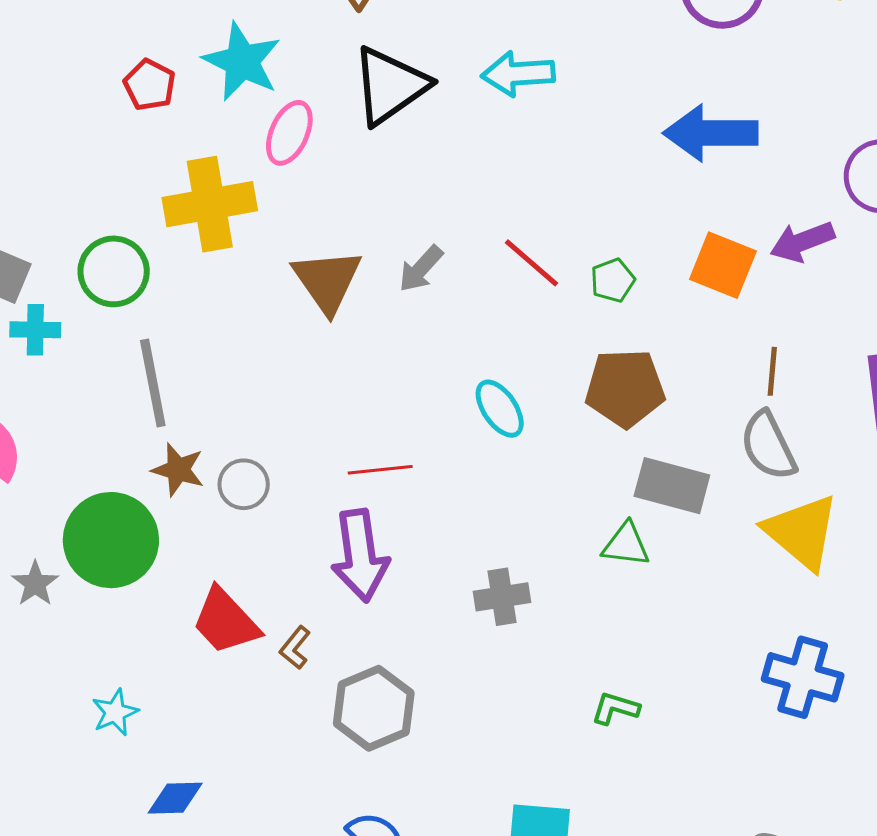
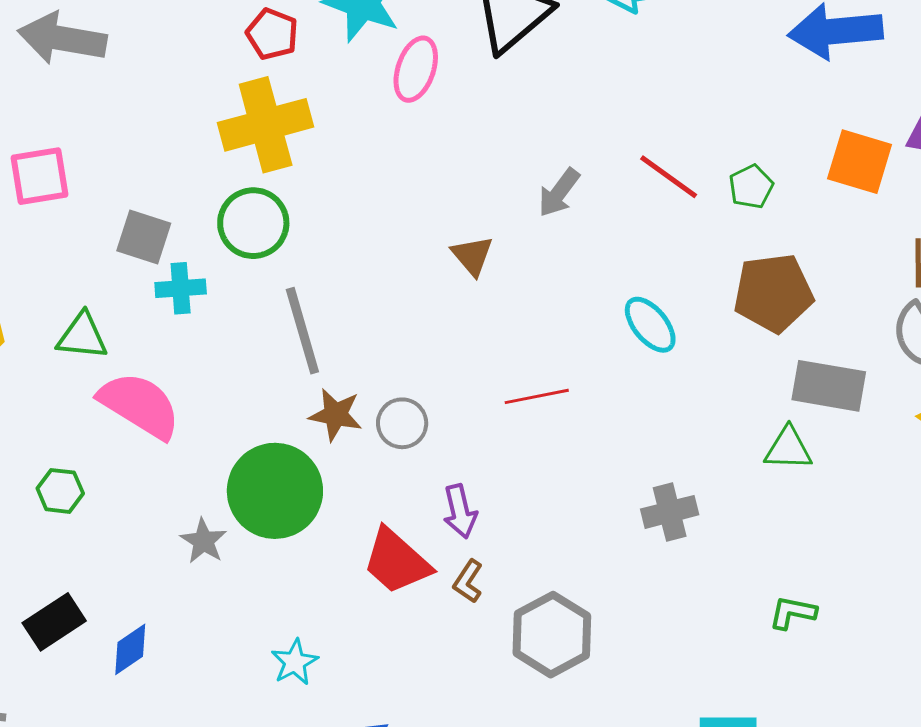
yellow cross: (210, 204) -> (266, 125), moved
brown triangle: (327, 281) -> (472, 256), moved, size x0.6
purple arrow: (360, 556) -> (460, 511), moved, size x0.6

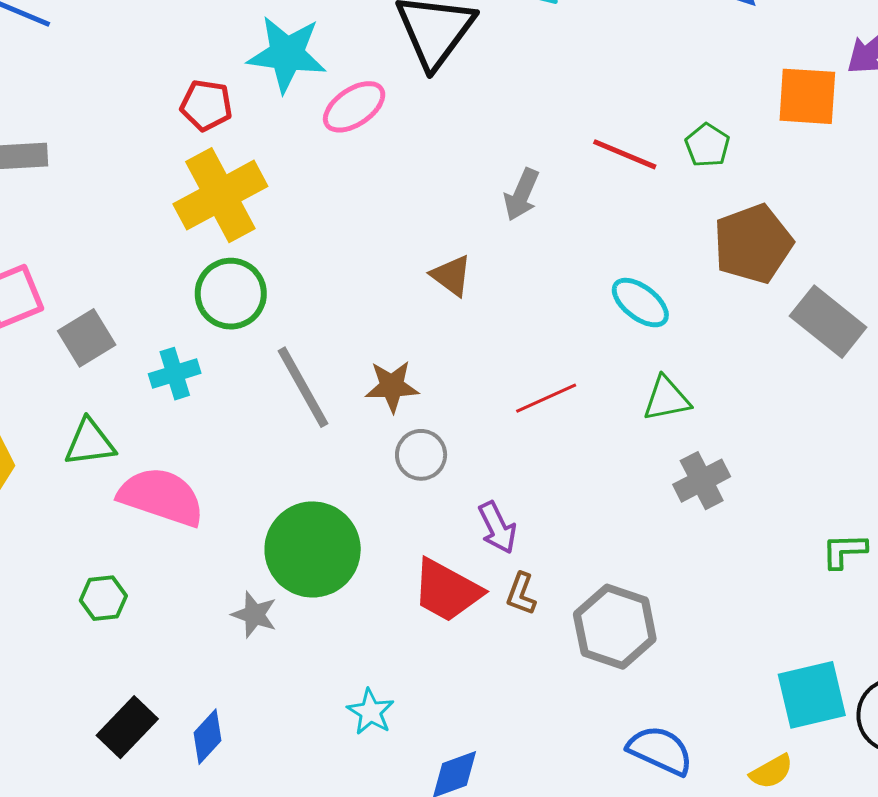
pink ellipse: (416, 69) -> (354, 107), turned 50
gray square: (144, 237) -> (87, 338), moved, turned -36
gray rectangle: (829, 386) -> (828, 322), turned 42
brown star: (336, 415) -> (392, 386), moved
green triangle: (788, 449) -> (666, 399), moved

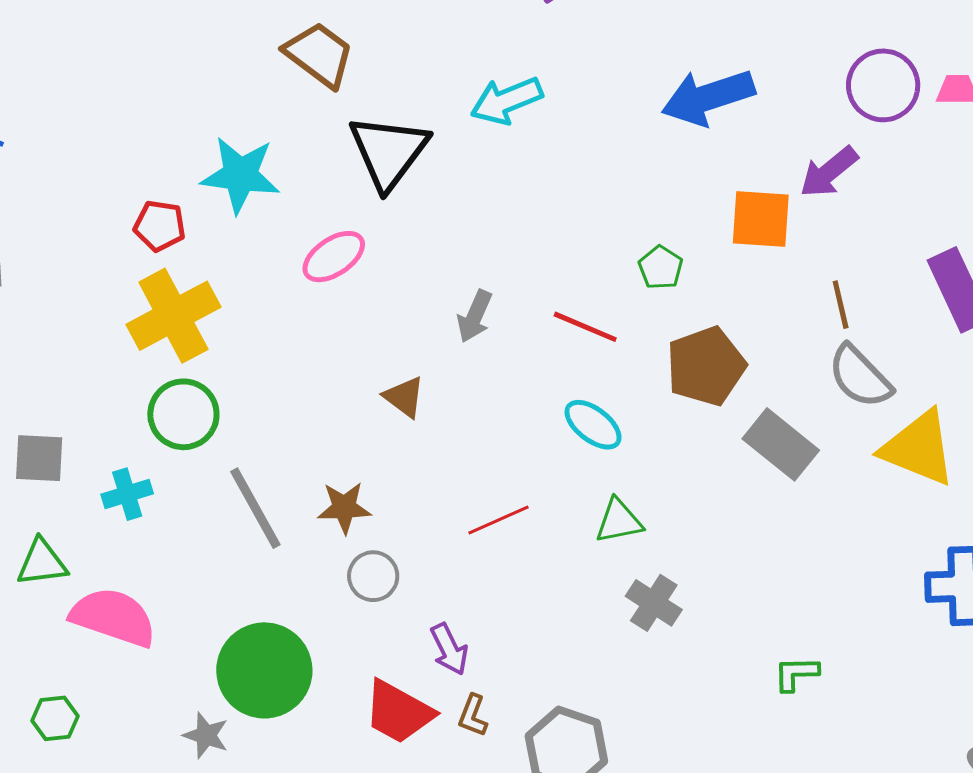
pink ellipse: (354, 107) -> (334, 257), moved
red line: (625, 154) -> (585, 327), moved
gray square: (87, 338) -> (39, 458), turned 34
gray cross: (702, 481) -> (654, 603), turned -30

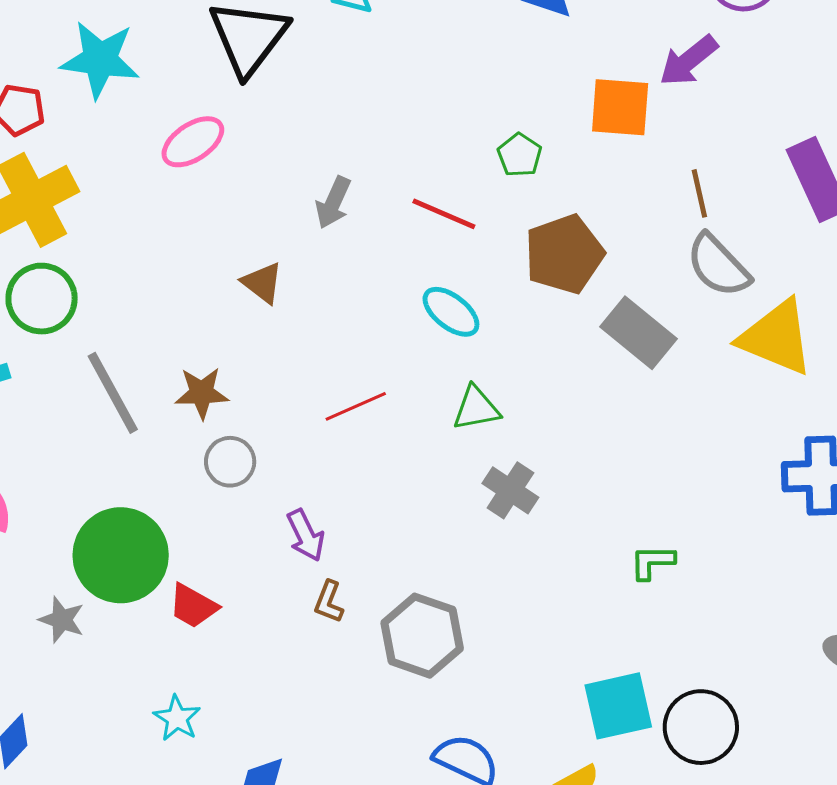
red trapezoid: (399, 712) -> (193, 606), moved, size x0.7

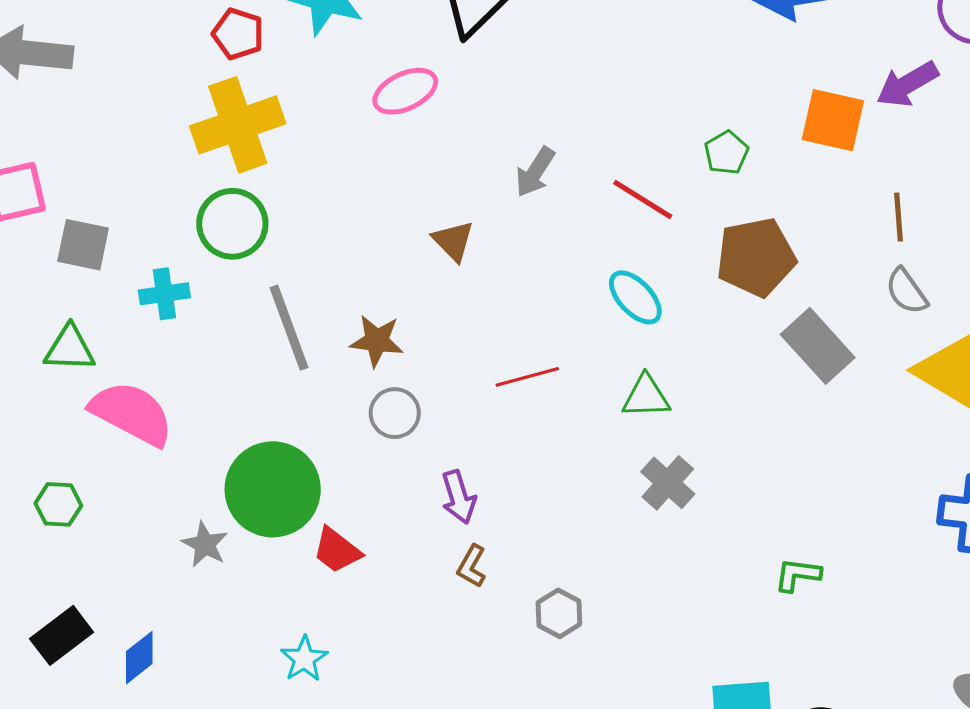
gray semicircle: (718, 266) -> (906, 291), size x0.7
gray hexagon: (422, 636) -> (559, 613), size x0.6

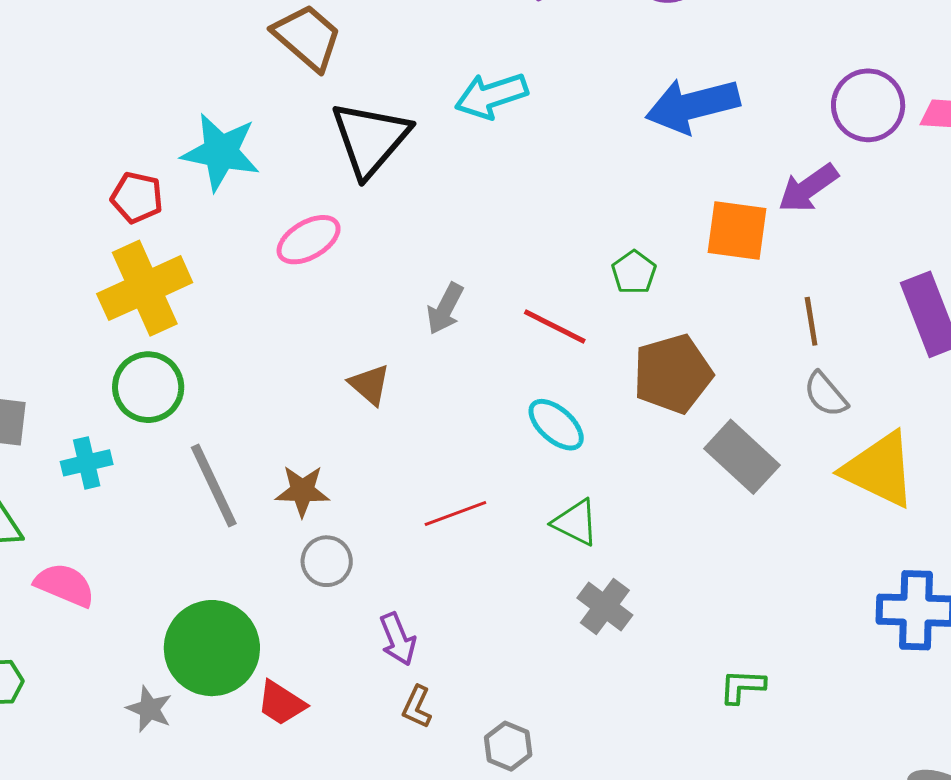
green triangle: (646, 397) -> (575, 522), turned 34
pink semicircle: (132, 413) -> (65, 585), size x0.7

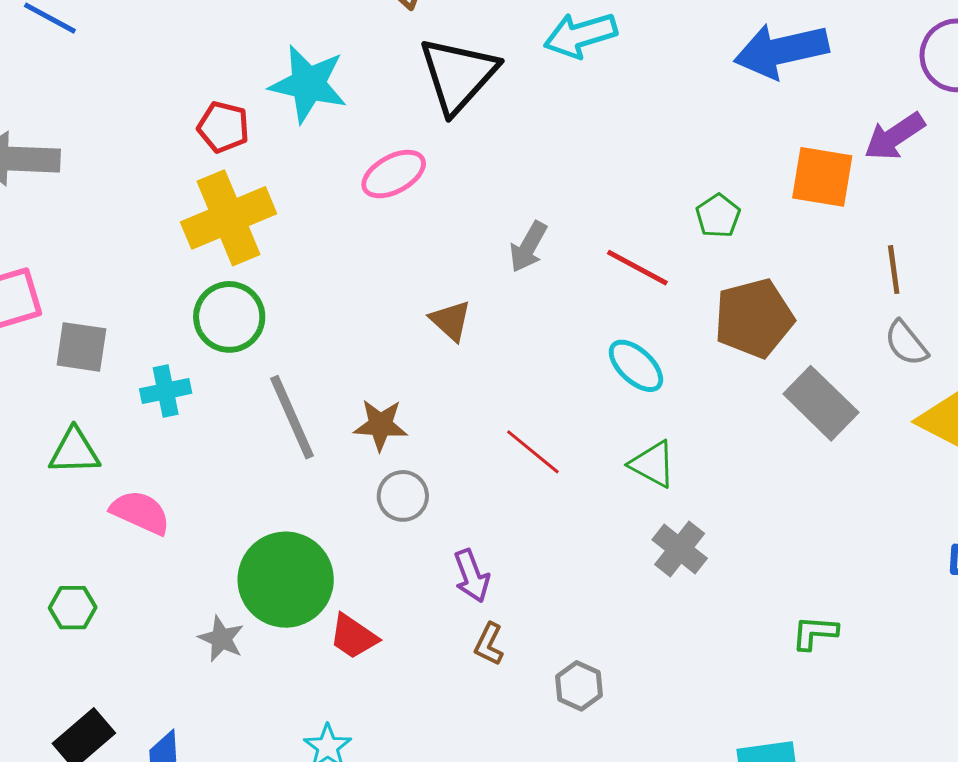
red line: (455, 513) -> (533, 452), turned 58

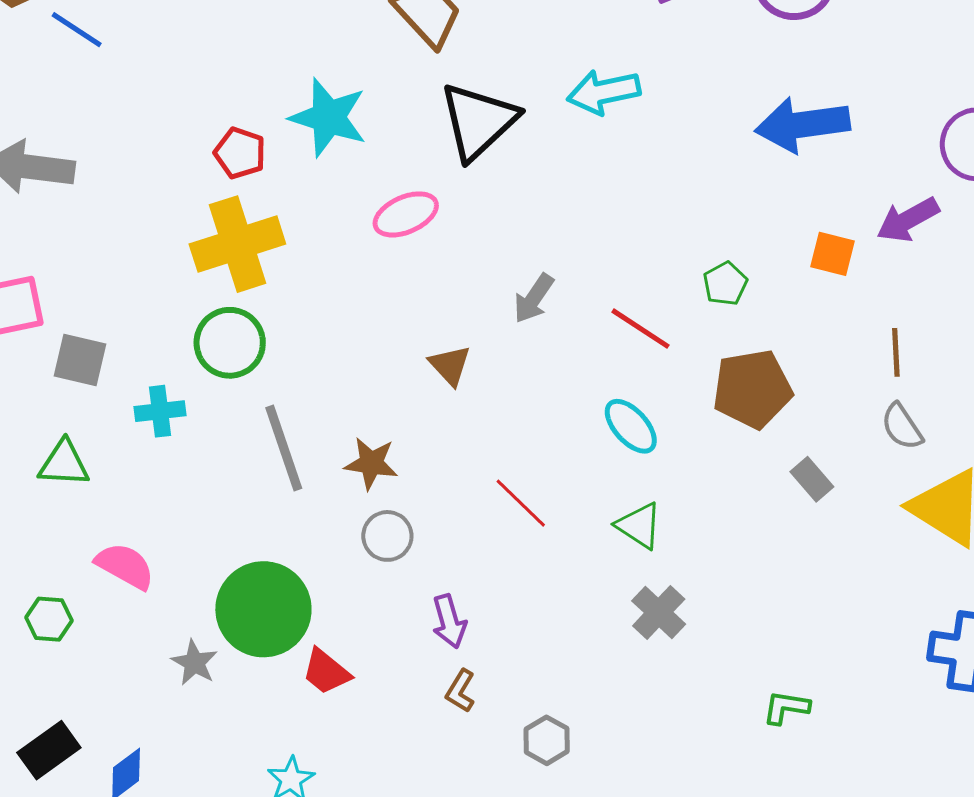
orange square: (822, 177) -> (833, 254), size x0.7
gray rectangle: (821, 403) -> (812, 479), size x0.6
pink semicircle: (140, 512) -> (125, 566), moved

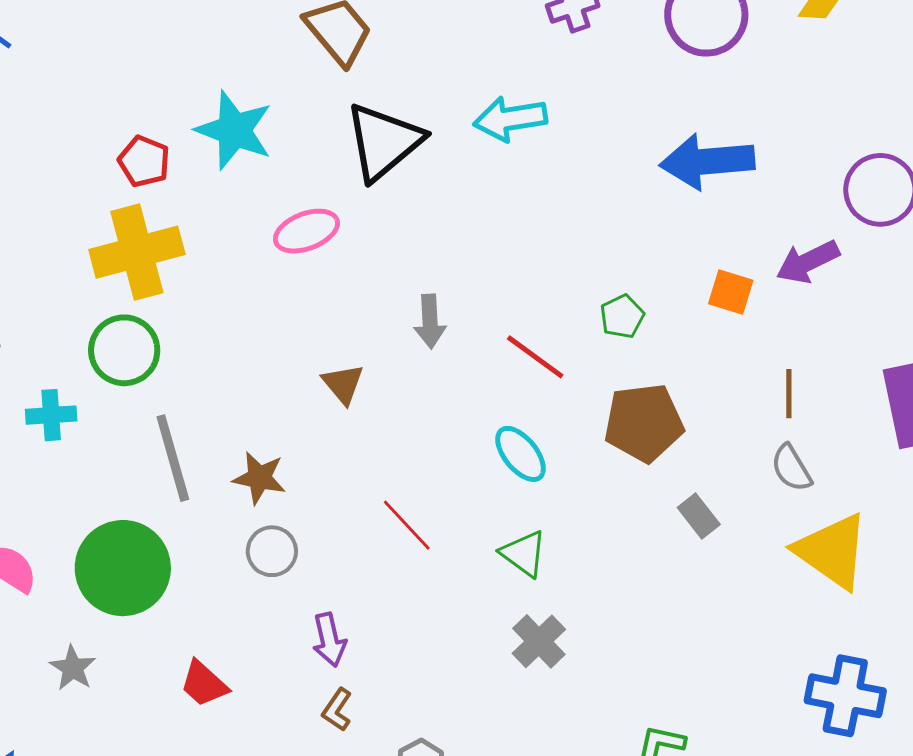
gray arrow: (534, 298) -> (430, 321), turned -40
green circle: (263, 609) -> (123, 568), moved

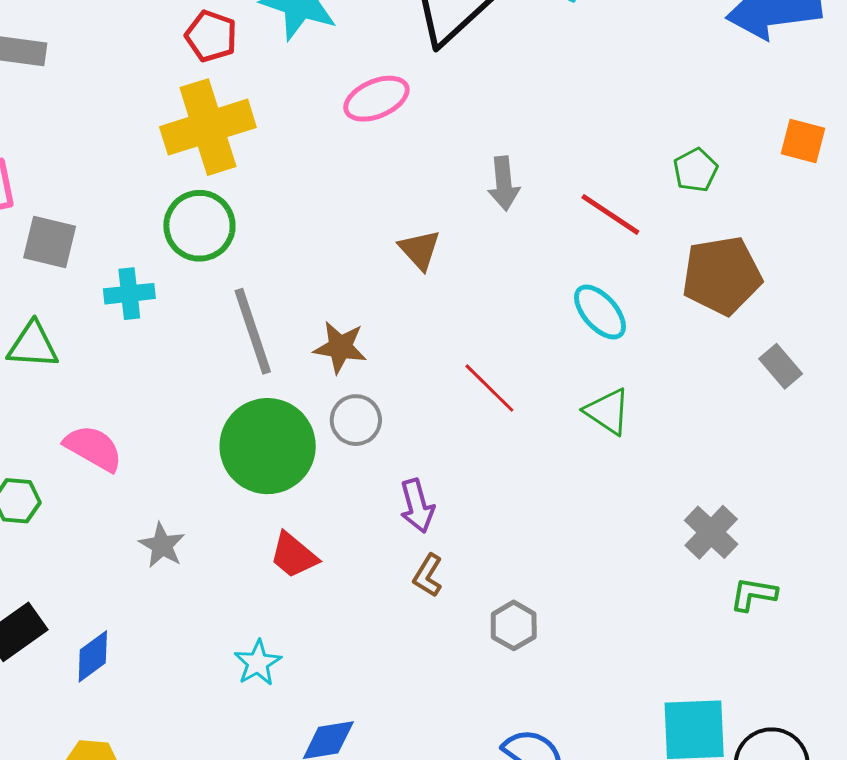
green circle: (123, 568) -> (268, 446), moved
gray cross: (539, 641) -> (711, 532), moved

